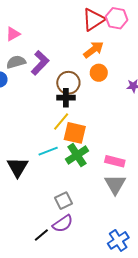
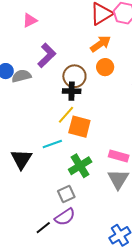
pink triangle: (13, 34) -> (30, 20), moved
gray semicircle: (16, 62) -> (21, 76), moved
green cross: (77, 155) -> (80, 166), moved

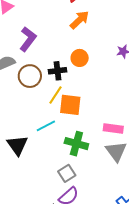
orange circle: (105, 67) -> (80, 58), moved
brown circle: (74, 76) -> (30, 76), moved
green cross: (80, 166) -> (76, 144), turned -35

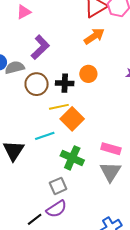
yellow line: (55, 95) -> (59, 107), turned 36
orange square: (70, 105) -> (72, 119), turned 30

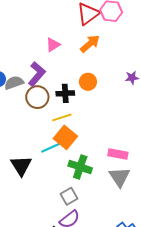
pink triangle: (24, 12) -> (53, 45), moved
purple L-shape: (40, 47) -> (37, 74), moved
orange square: (72, 119) -> (65, 137), moved

